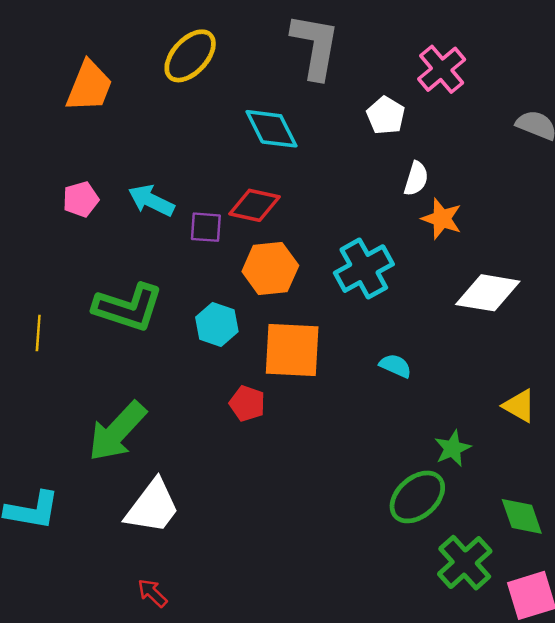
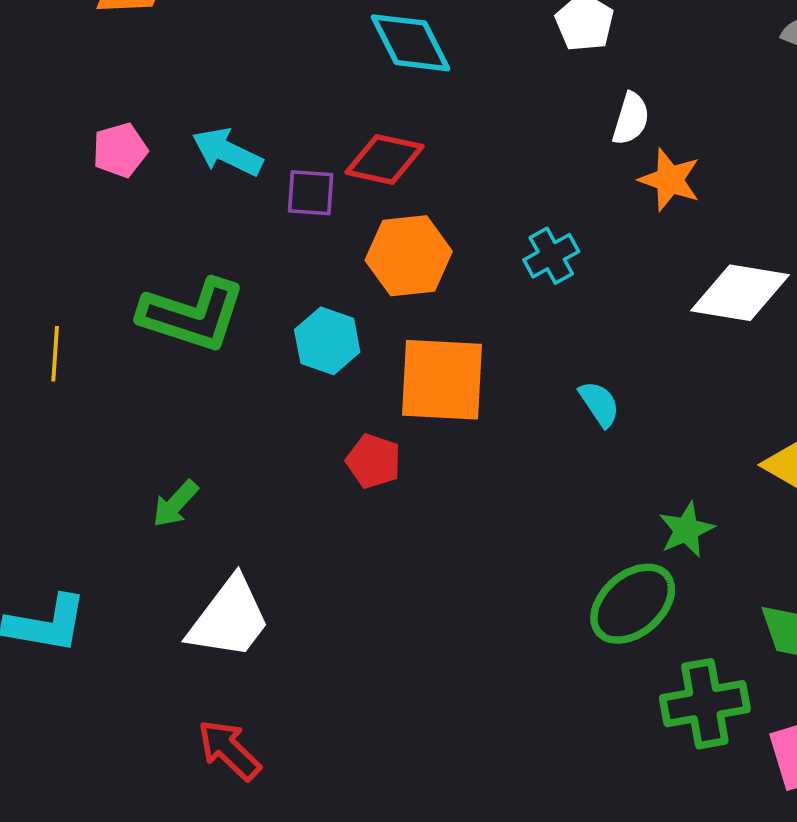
cyan cross: (364, 269) -> (551, 256), size x0.6
cyan semicircle: (395, 366) -> (599, 404), turned 32
green arrow: (117, 431) -> (175, 504), size x0.5
green cross: (465, 563) -> (705, 704), turned 32
red arrow: (152, 593) -> (229, 750), size x1.4

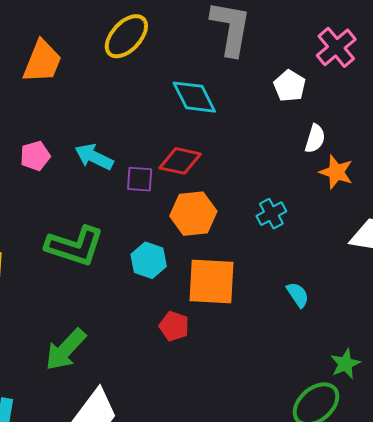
green arrow: (175, 504) -> (66, 349), size x1.6

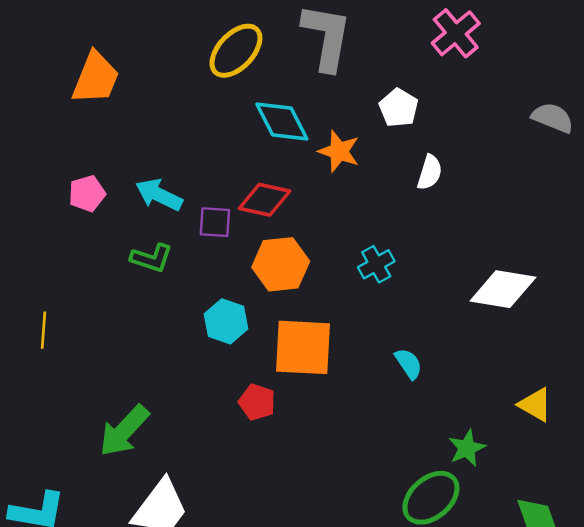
yellow ellipse: (126, 36) -> (236, 51), moved
pink cross: (336, 47) -> (456, 33), moved
orange star: (336, 172) -> (339, 151), moved
green L-shape: (75, 246) -> (152, 258), moved, size x0.6

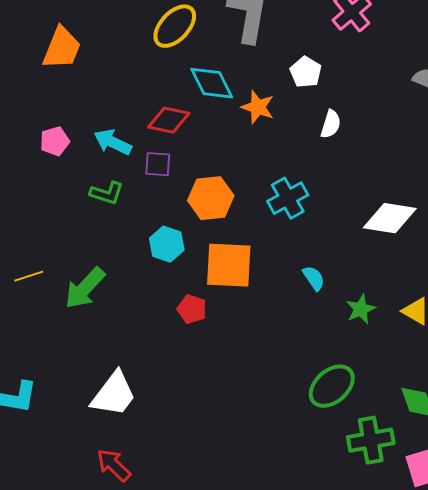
red diamond: (265, 200) -> (169, 120), moved
cyan cross: (376, 264) -> (288, 198), size x1.4
yellow line: (43, 330) -> (29, 276), moved, turned 68
green arrow: (124, 431) -> (85, 288), moved
green star: (467, 448) -> (361, 309), moved

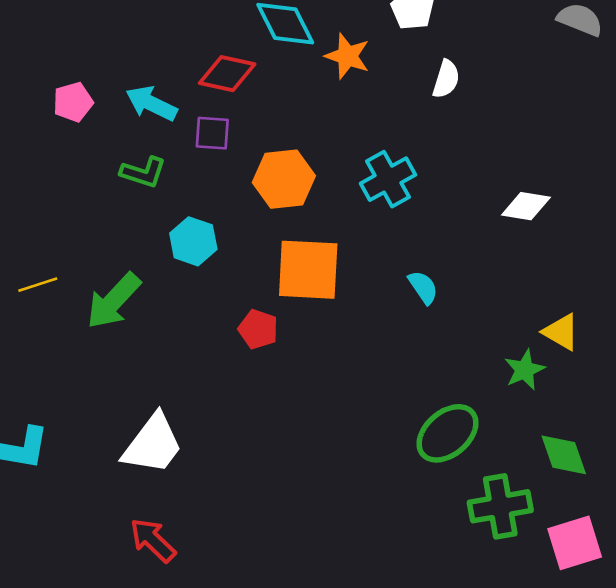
white diamond: (390, 218) -> (526, 206), size x0.7
cyan hexagon: (167, 244) -> (193, 241), moved
green star: (361, 309) -> (525, 370), moved

